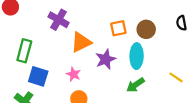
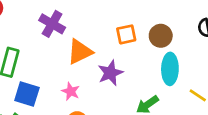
cyan ellipse: (137, 56) -> (170, 69), moved

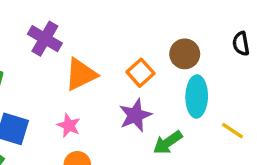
orange square: (126, 34) -> (140, 73), moved, turned -30
purple star: (110, 73) -> (135, 115), moved

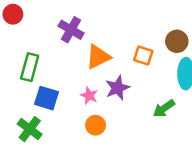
orange square: (140, 73) -> (143, 55), turned -30
purple star: (135, 115) -> (117, 88), moved

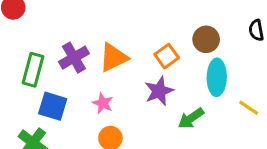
purple cross: (71, 30) -> (74, 58), moved, turned 30
orange square: (143, 55) -> (167, 56), turned 36
purple star: (117, 88) -> (159, 91), moved

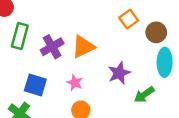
orange square: (167, 56) -> (129, 19), moved
green rectangle: (33, 70) -> (20, 36), moved

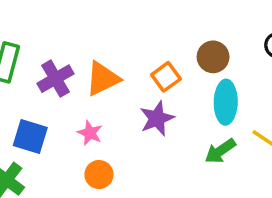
orange square: (129, 19) -> (166, 77), moved
green arrow: (144, 95) -> (220, 151), moved

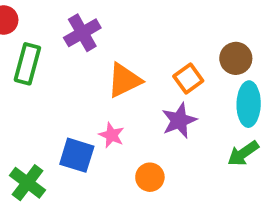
purple cross: (56, 79) -> (82, 33), moved
blue square: (30, 137) -> (77, 155), moved
orange circle: (99, 175) -> (150, 177), moved

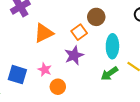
brown circle: (236, 58) -> (96, 17), moved
pink star: (112, 135) -> (45, 70), moved

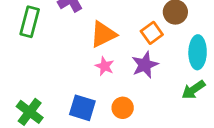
pink star: (45, 70) -> (105, 66), moved
blue square: (17, 75) -> (82, 108), moved

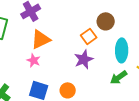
orange triangle: (103, 34) -> (41, 39), moved
pink star: (105, 66) -> (34, 60), moved

